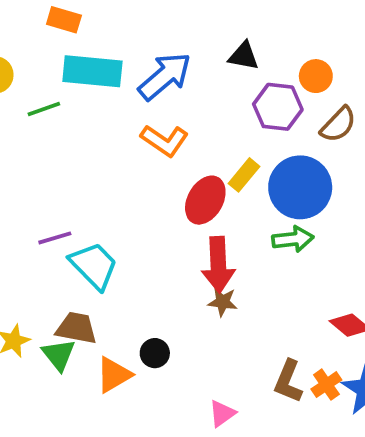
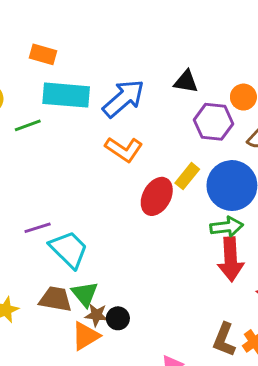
red arrow: (218, 265) -> (231, 259), moved
brown star: (223, 302) -> (96, 315), moved
green triangle: (59, 355) -> (85, 294), moved

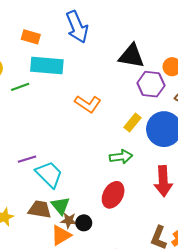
black triangle: (186, 82) -> (132, 56), size x1.5
blue arrow: (124, 98) -> (77, 27), moved, turned 108
red ellipse: (157, 196) -> (113, 195), moved
green arrow: (227, 227) -> (121, 157), moved

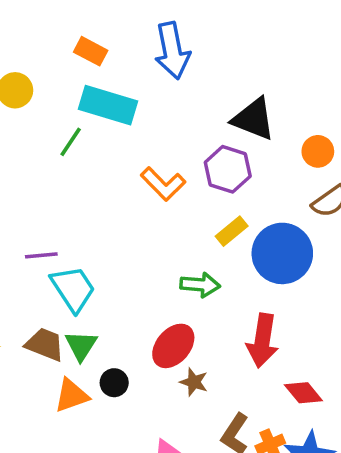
purple hexagon: (151, 84) -> (228, 169), moved
green line: (20, 87) -> (71, 142), moved, turned -48
brown star: (69, 221) -> (194, 382), moved

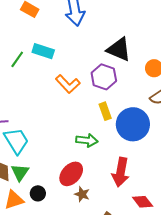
cyan rectangle: (108, 105) -> (43, 51), moved, size x0.7
yellow rectangle: (232, 231) -> (105, 111), turned -72

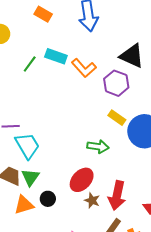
orange L-shape: (68, 84) -> (84, 68), moved
yellow rectangle: (105, 111) -> (117, 118), turned -36
red arrow: (121, 172) -> (117, 196), moved

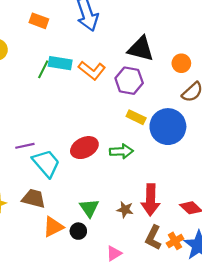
green line: (30, 64) -> (43, 69), moved
green triangle: (30, 177) -> (89, 208), moved
red ellipse: (82, 180) -> (84, 148), moved, turned 30
black circle: (48, 199) -> (78, 231), moved

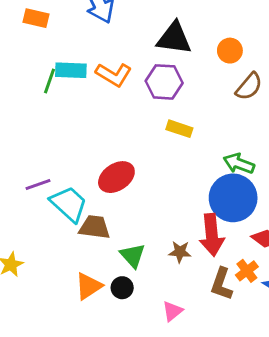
blue circle: (168, 127) -> (233, 198), moved
green arrow: (121, 151) -> (239, 164), moved, turned -150
brown trapezoid: (34, 198) -> (94, 227), moved
orange cross: (175, 241) -> (247, 271), moved

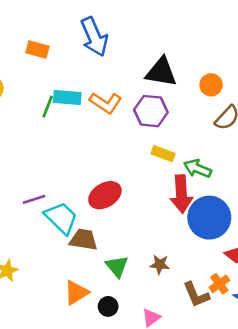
green arrow: (239, 164) -> (198, 169), moved
red arrow: (212, 235) -> (181, 194), moved
brown L-shape: (222, 284) -> (196, 295), turned -44
black circle: (122, 288) -> (108, 306), moved

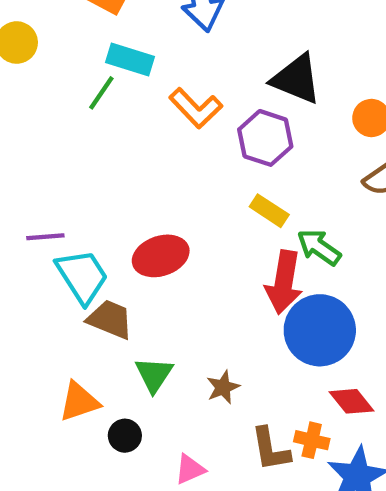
cyan rectangle: (67, 98) -> (130, 59), moved
brown star: (160, 264) -> (223, 387), turned 30
orange cross: (219, 284) -> (312, 440), turned 36

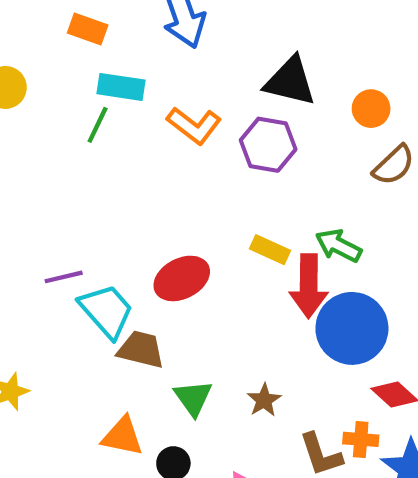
yellow rectangle: (269, 211) -> (270, 250), moved
orange triangle: (79, 402) -> (123, 436), turned 39

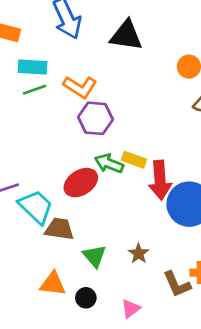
black triangle: (290, 81) -> (126, 35), moved
green line: (98, 125) -> (35, 90), moved, turned 50
purple hexagon: (268, 145) -> (95, 118), moved
green arrow: (338, 246) -> (109, 164), moved

